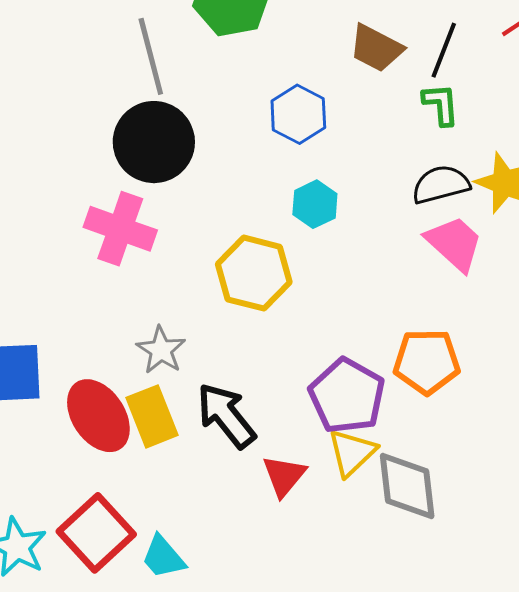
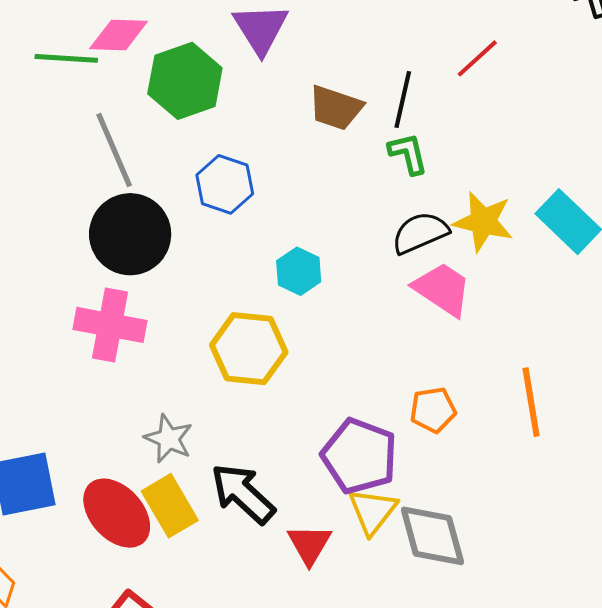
blue hexagon: (298, 114) -> (225, 184), moved
orange pentagon: (427, 362) -> (433, 410), size x0.7

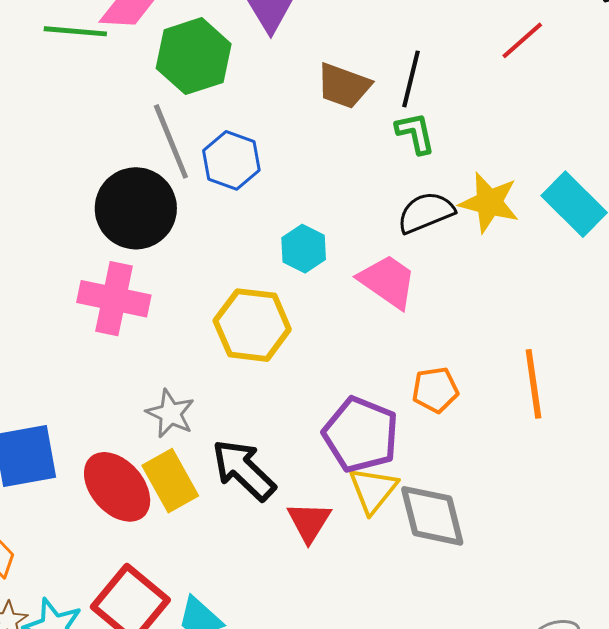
red line: (477, 58) -> (522, 40), moved
gray line: (114, 150) -> (171, 141), moved
pink trapezoid: (442, 289) -> (388, 281), moved

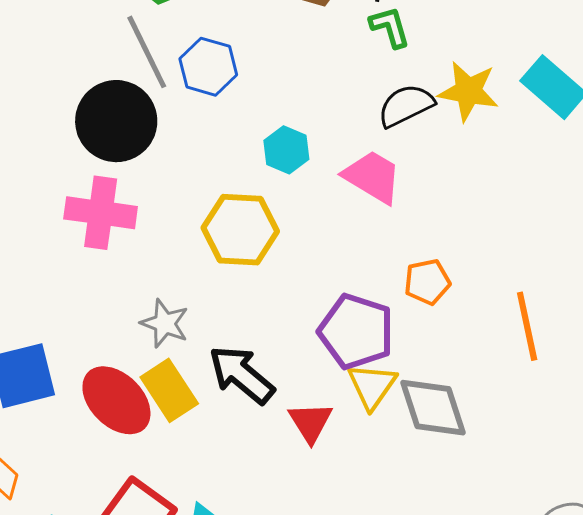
orange line: (533, 384) -> (527, 326), moved

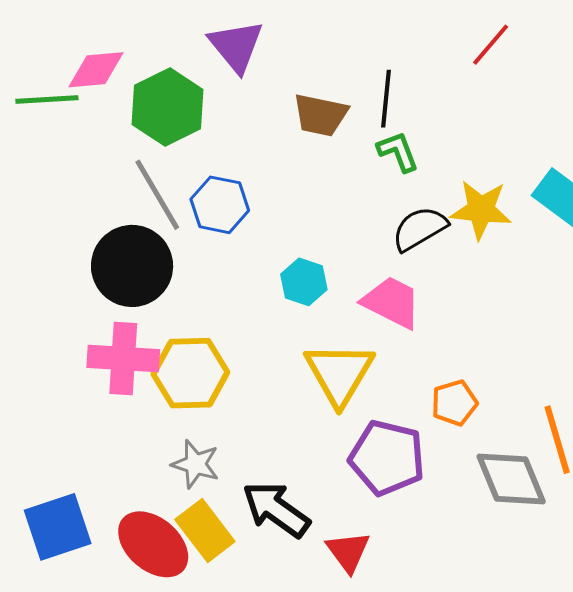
yellow hexagon: (240, 230) -> (190, 373), moved
yellow triangle: (372, 386) -> (339, 374), moved, size x1.4
gray diamond: (433, 408) -> (511, 479), moved

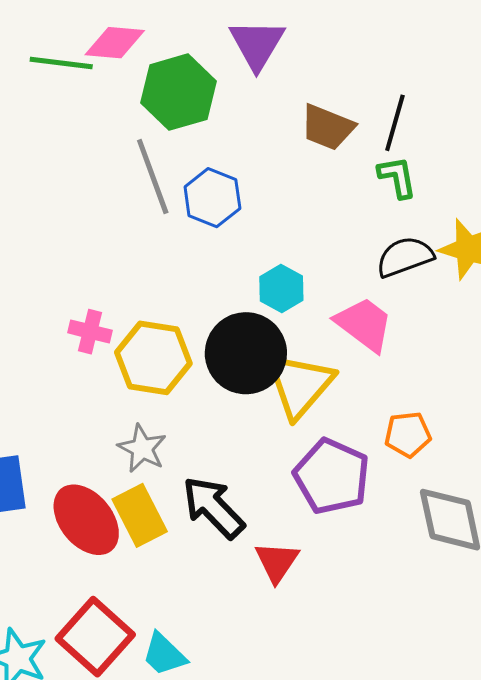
black circle: (132, 266) -> (246, 353), moved
pink cross: (123, 358) -> (90, 332), size x0.6

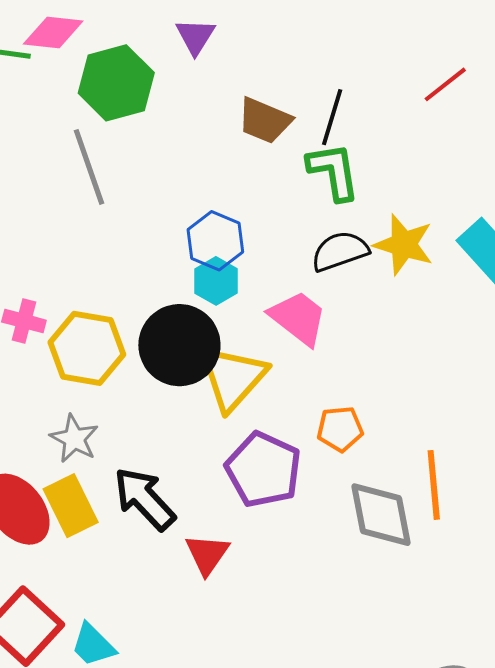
purple triangle: (257, 44) -> (195, 36), size x0.7
green L-shape: (397, 177) -> (334, 171), size x1.4
blue hexagon: (212, 198) -> (215, 241), moved

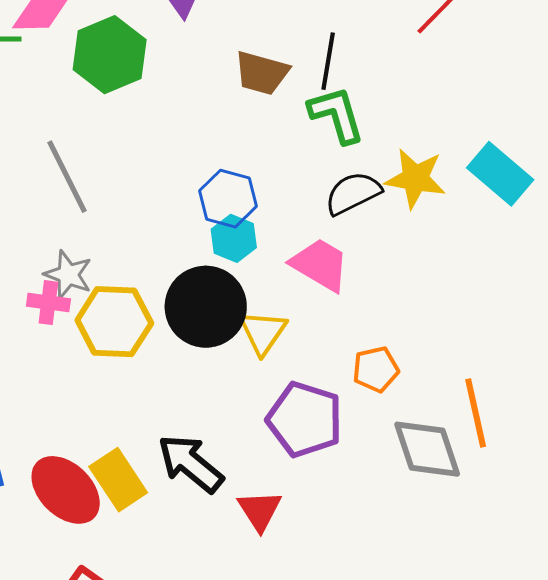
gray line: (89, 167) -> (67, 177), moved
yellow triangle: (233, 378) -> (263, 332), size x0.7
gray star: (74, 439) -> (68, 275), moved

